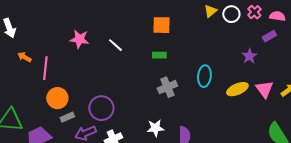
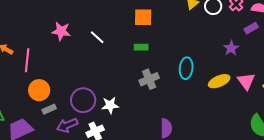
white star: (155, 128) -> (110, 105), moved

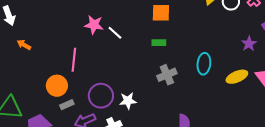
pink star: (61, 31) -> (94, 25), moved
pink line: (27, 60) -> (74, 60), moved

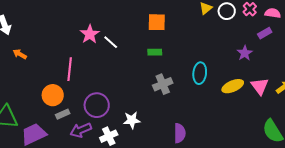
pink star: (94, 25) -> (90, 34), turned 30
white star: (128, 101) -> (132, 120), moved

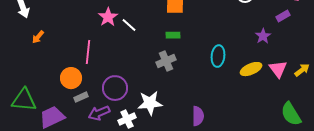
orange arrow: (20, 54) -> (38, 37), turned -80
gray cross: (163, 84) -> (166, 61), moved
white star: (132, 120) -> (150, 103), size x1.4

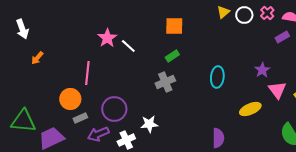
green rectangle: (173, 35) -> (172, 56), turned -32
purple star: (263, 36) -> (262, 70), moved
yellow ellipse: (251, 69) -> (250, 109), moved
white star: (150, 103) -> (149, 124), size x0.7
purple semicircle: (198, 116) -> (218, 138), moved

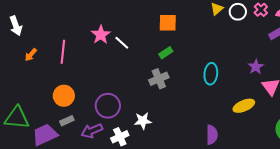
pink line: (87, 73) -> (63, 52), moved
gray rectangle: (80, 118) -> (67, 121), moved

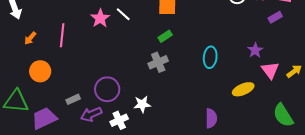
white line: (122, 43) -> (123, 14), moved
orange circle: (64, 96) -> (40, 71), moved
gray rectangle: (67, 121) -> (73, 99), moved

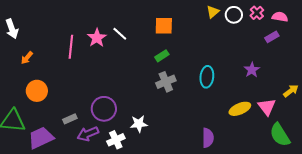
pink line: (62, 35) -> (71, 47), moved
gray cross: (158, 62) -> (166, 82), moved
pink triangle: (270, 70) -> (267, 107), moved

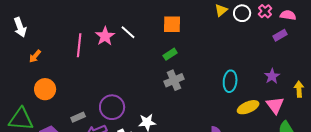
purple star: (252, 70) -> (272, 76), moved
cyan ellipse: (207, 77) -> (230, 81), moved
yellow arrow: (291, 91) -> (299, 89), turned -56

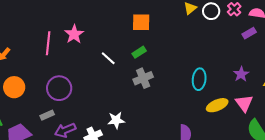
white line: (128, 32) -> (108, 58), moved
purple circle: (112, 107) -> (59, 88), moved

